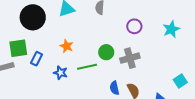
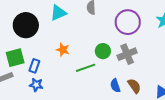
purple circle: (134, 26) -> (128, 22), size x1.6
blue star: (60, 73) -> (36, 85), moved

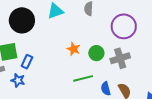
orange star: (63, 50) -> (74, 49), moved
green line: (86, 68) -> (83, 78), moved
blue star: (36, 85) -> (18, 80), moved

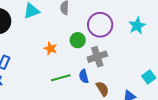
green circle: (96, 53) -> (78, 40), moved
blue semicircle: (106, 89) -> (84, 76), moved

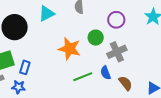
purple circle: (100, 25) -> (116, 20), size x0.7
orange star: (50, 48) -> (69, 49), size x1.6

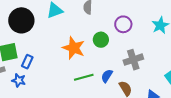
gray cross: (117, 52) -> (133, 60), moved
blue semicircle: (106, 73) -> (107, 76), turned 48

